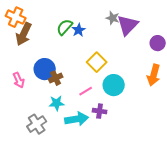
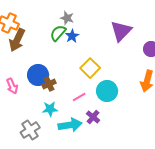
gray star: (113, 18) -> (67, 18), moved
purple cross: (100, 111) -> (93, 117), turned 32

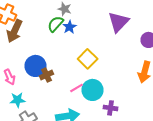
cyan circle: (107, 91) -> (92, 90), moved
cyan star: (50, 109) -> (18, 100), moved
purple cross: (93, 117) -> (110, 108), moved, turned -32

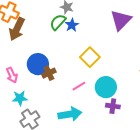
cyan circle: (92, 90) -> (106, 87), moved

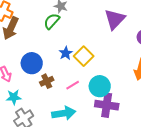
blue star: (72, 25) -> (66, 53), moved
brown cross: (49, 73) -> (47, 81), moved
purple cross: (113, 106) -> (107, 105), size x1.6

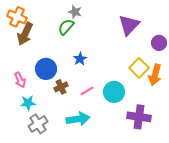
yellow square: (84, 56) -> (139, 68), moved
purple cross: (107, 105) -> (139, 117), moved

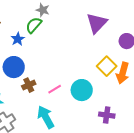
blue star: (80, 59) -> (18, 39), moved
purple cross: (139, 117) -> (107, 115), size x0.7
cyan arrow: (78, 119) -> (46, 117), turned -110

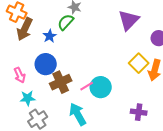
brown cross: (29, 85) -> (61, 82), size x1.5
cyan circle: (82, 90) -> (101, 87), moved

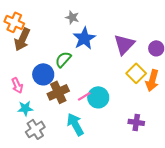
purple triangle: (129, 20) -> (124, 44), moved
green semicircle: (66, 22) -> (63, 59), moved
blue star: (50, 36) -> (84, 38), moved, size x1.6

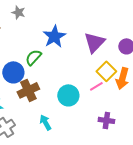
gray star: (72, 17) -> (18, 12), moved
pink line: (84, 96) -> (96, 86), moved
cyan arrow: (75, 124) -> (45, 122), size x0.7

